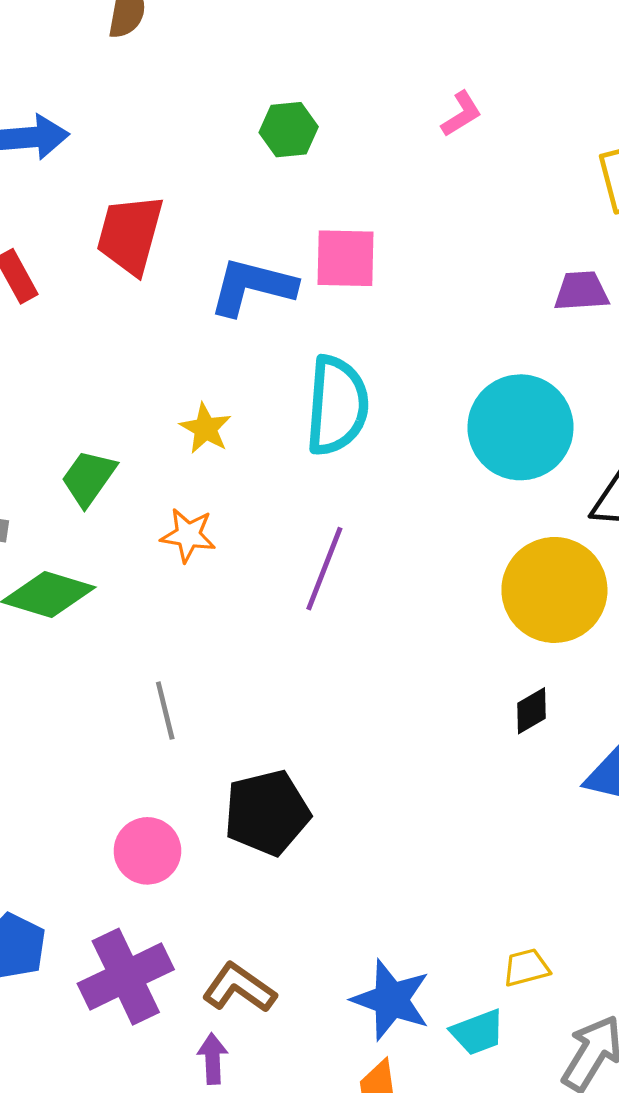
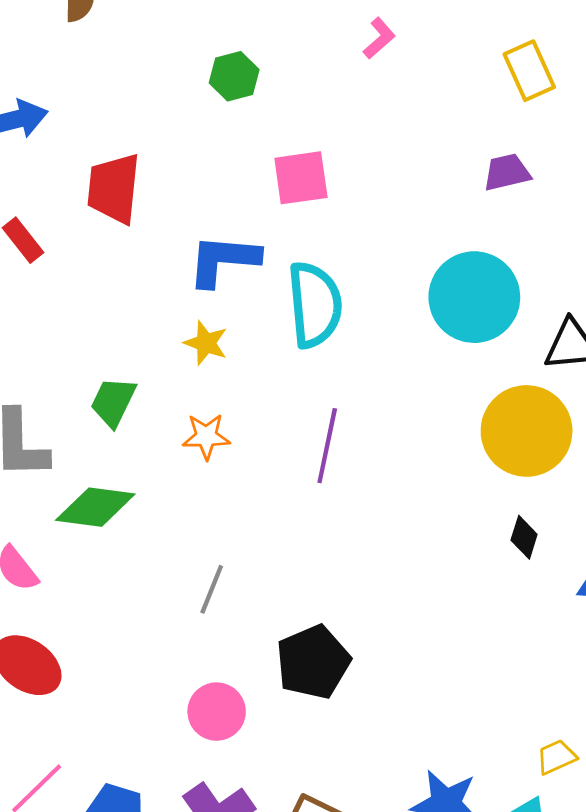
blue L-shape: (252, 287) -> (223, 260), moved
gray line: (165, 711) -> (212, 589), turned 45
black diamond: (531, 711) -> (524, 537), turned -33

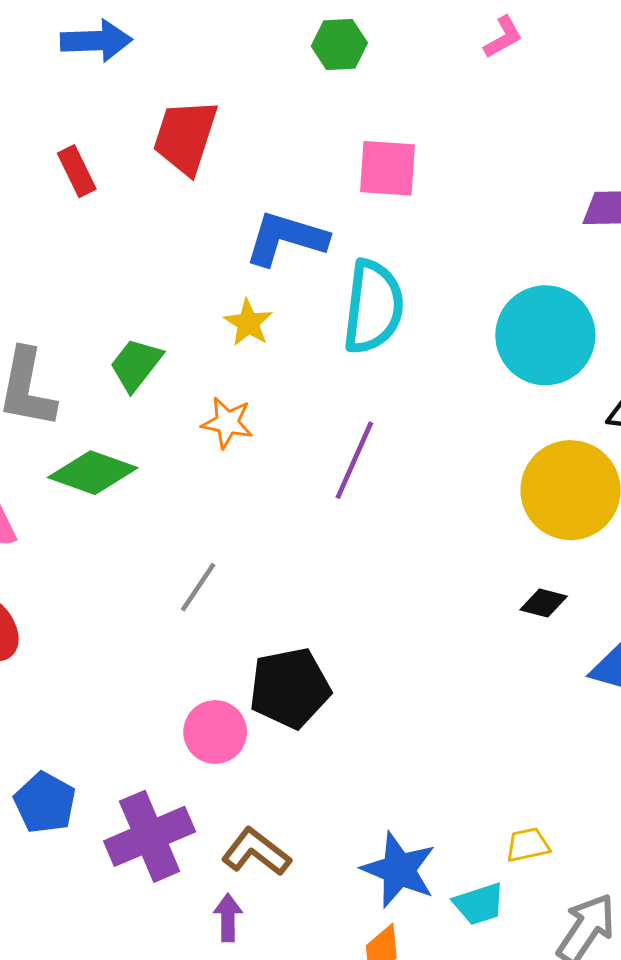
black diamond: (524, 537) -> (544, 603), turned 75
pink circle: (217, 712) -> (215, 732), moved

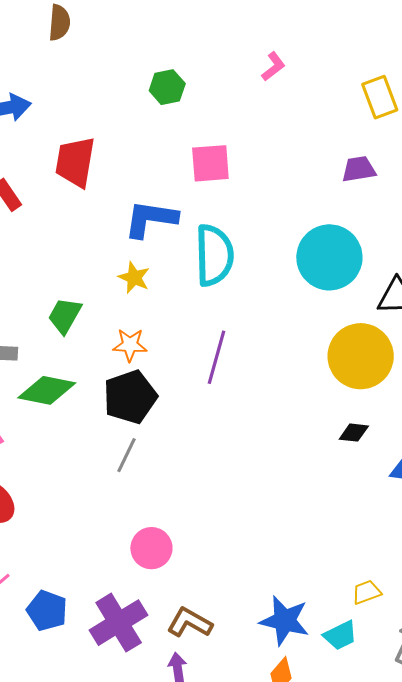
black pentagon: (290, 688) -> (130, 397), moved

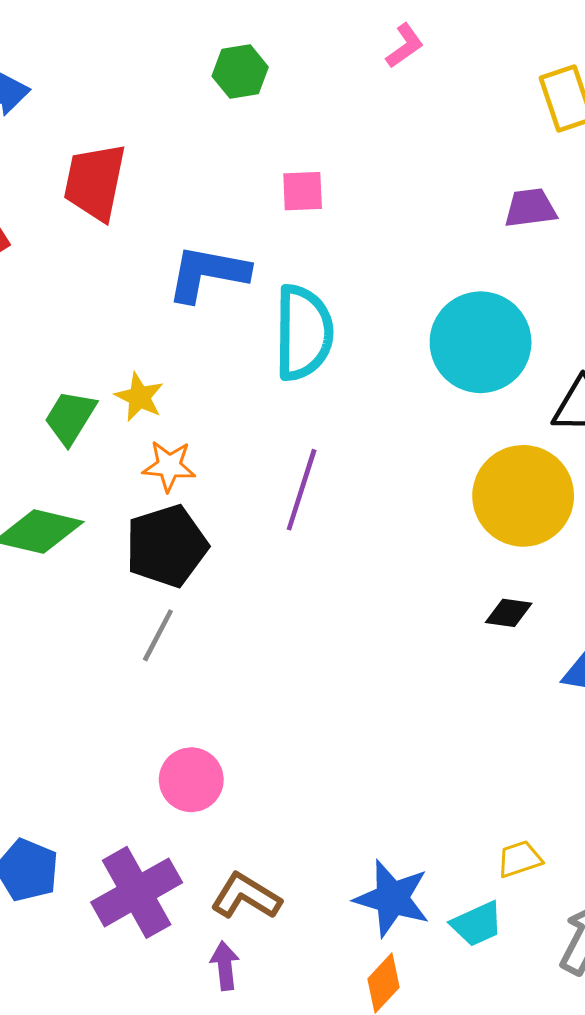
pink square: (210, 163) -> (303, 191), size x0.7
yellow star: (134, 278) -> (139, 397), moved

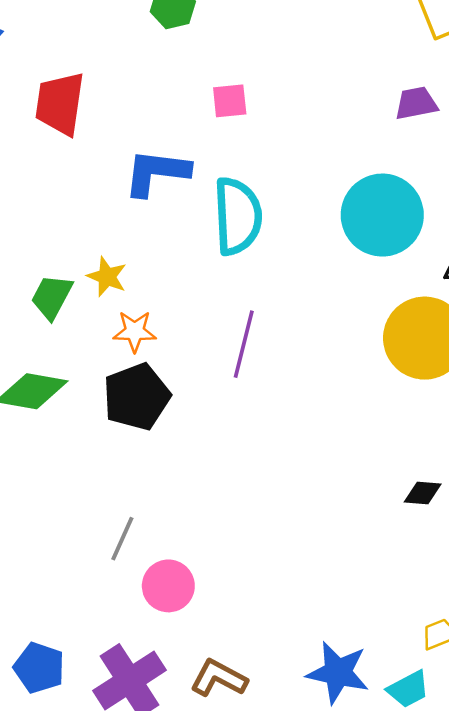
black diamond: (509, 613) -> (423, 493), moved
gray line: (158, 635) -> (122, 539), moved

